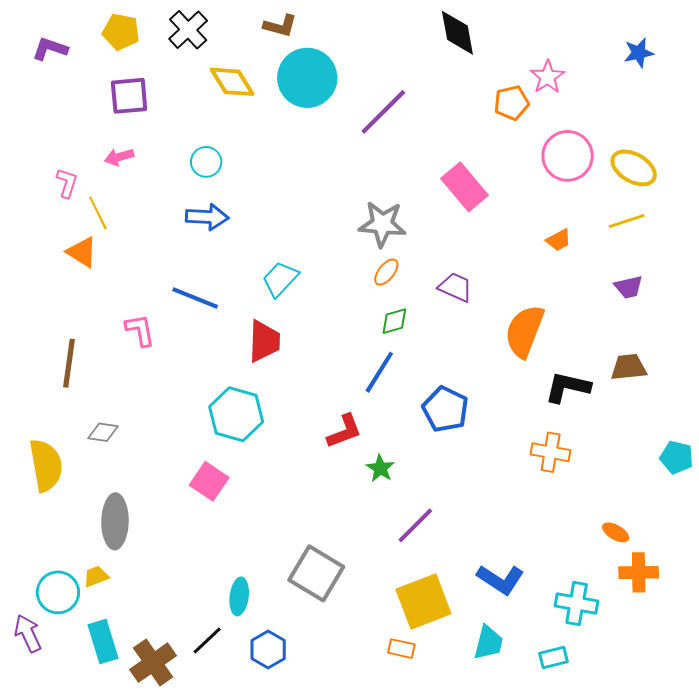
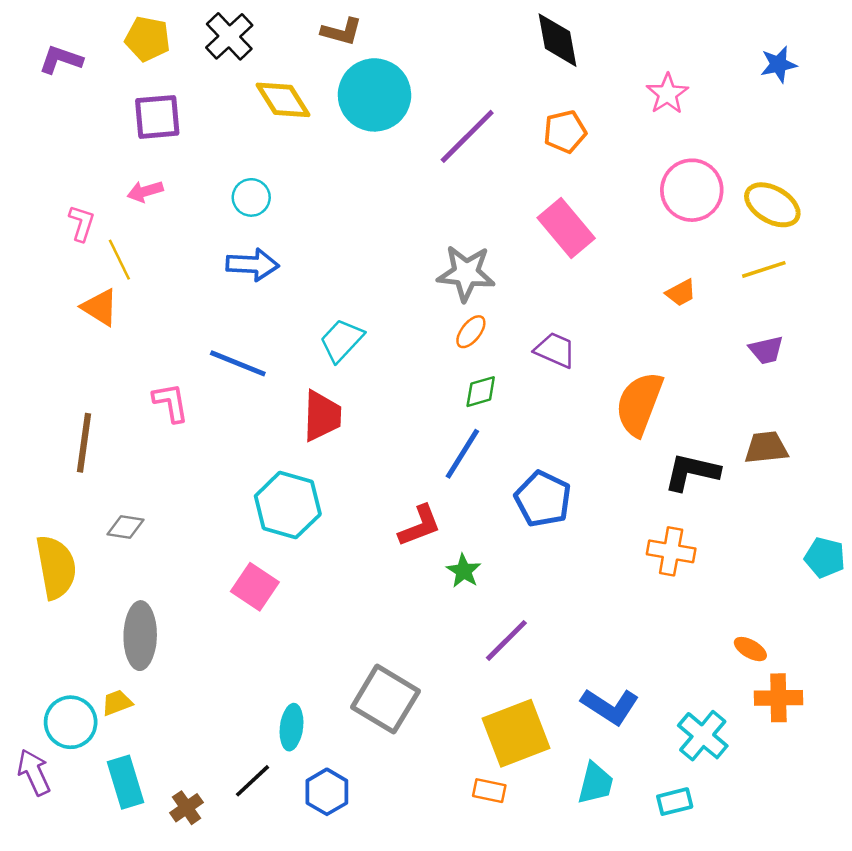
orange pentagon: (511, 103) -> (565, 132), moved
cyan cross: (577, 603) -> (703, 736), turned 30
brown cross: (153, 663) -> (187, 808), size x0.6

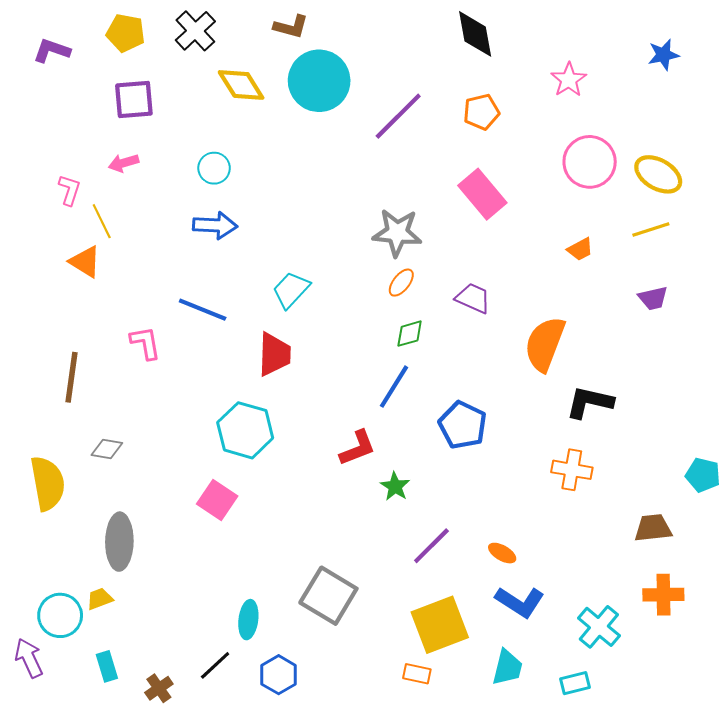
brown trapezoid: (766, 448) -> (653, 528), moved
orange ellipse: (750, 649) -> (502, 553), moved
cyan rectangle: (126, 782) -> (107, 666), size x0.7

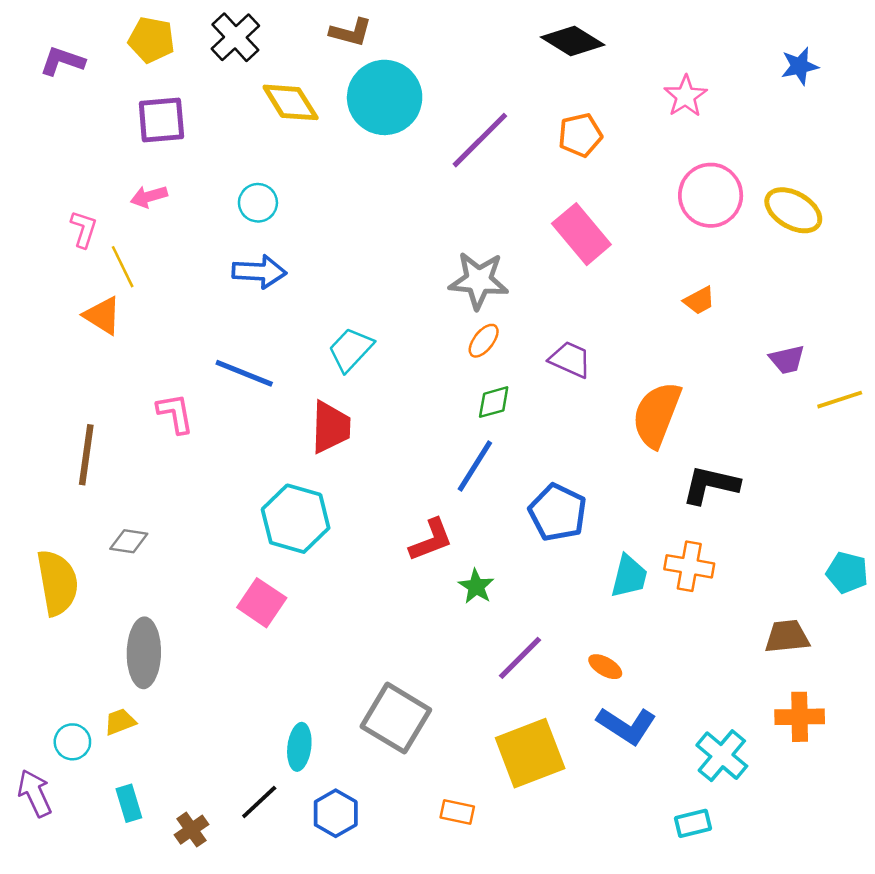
black diamond: (475, 34) -> (573, 41), turned -48
yellow line: (651, 230) -> (840, 400), moved
cyan circle: (60, 615) -> (72, 742), size x0.7
cyan trapezoid: (507, 667) -> (629, 576), moved
orange rectangle: (417, 674) -> (457, 812), moved

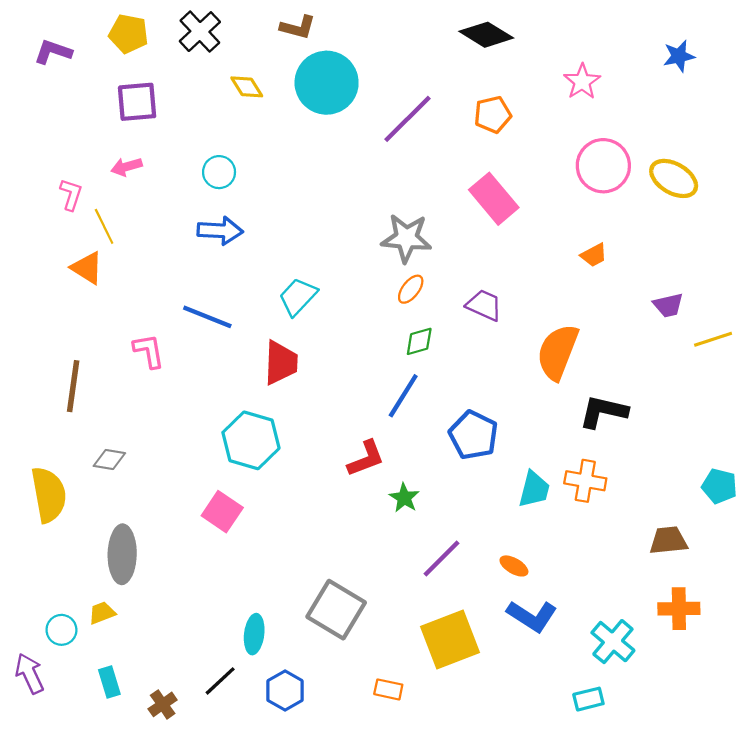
yellow diamond: (291, 102) -> (247, 87), size x0.7

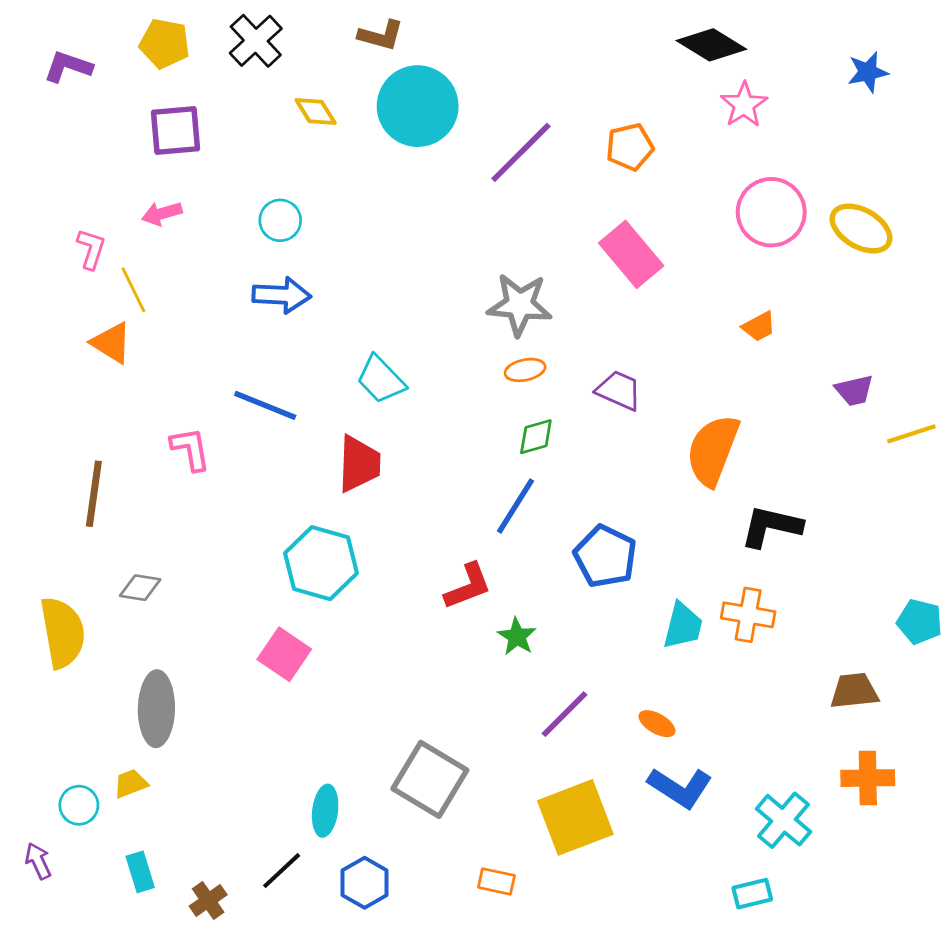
black diamond: (486, 35) -> (711, 45), moved
orange ellipse: (411, 289) -> (525, 370), turned 40
cyan trapezoid: (298, 297) -> (381, 379), turned -87
purple arrow: (30, 674) -> (38, 861), size x0.7

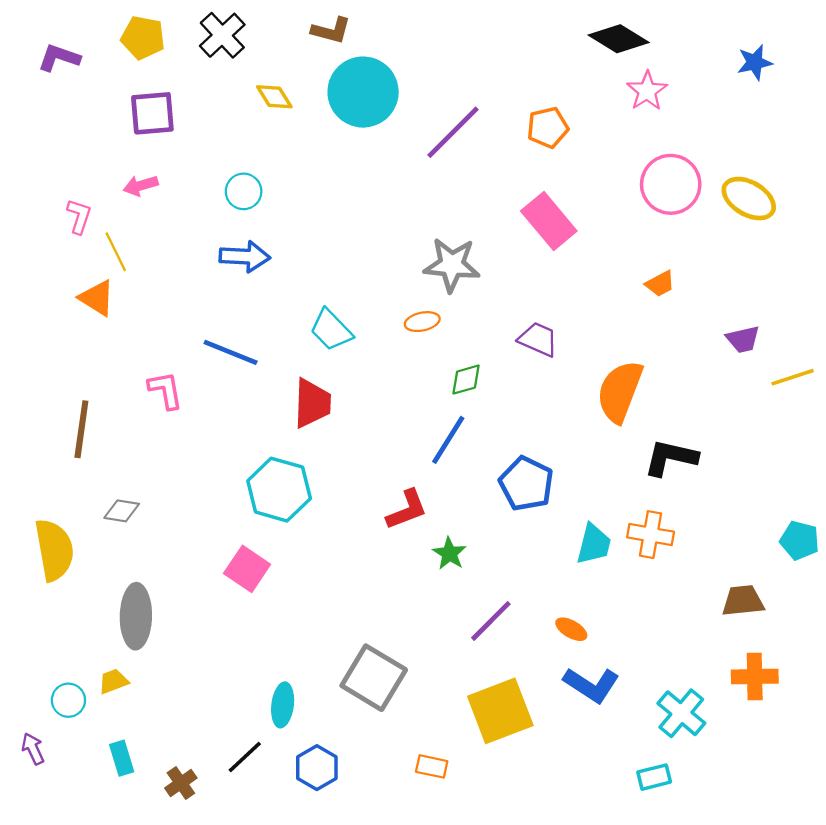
orange ellipse: (525, 370) -> (422, 322), moved

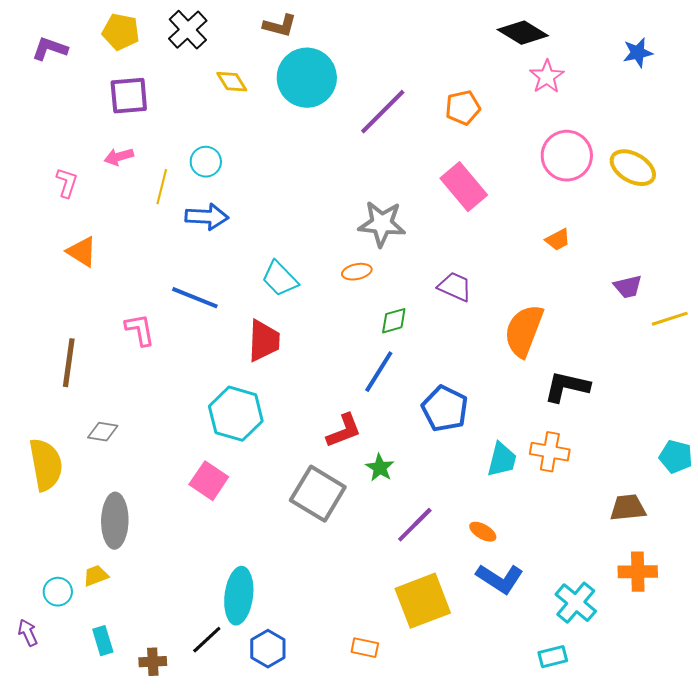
yellow line: (116, 252) -> (162, 187), moved, turned 40
gray square: (374, 678) -> (318, 494), moved
cyan ellipse: (283, 705) -> (239, 596), size x1.5
brown cross: (181, 783) -> (153, 662), turned 32

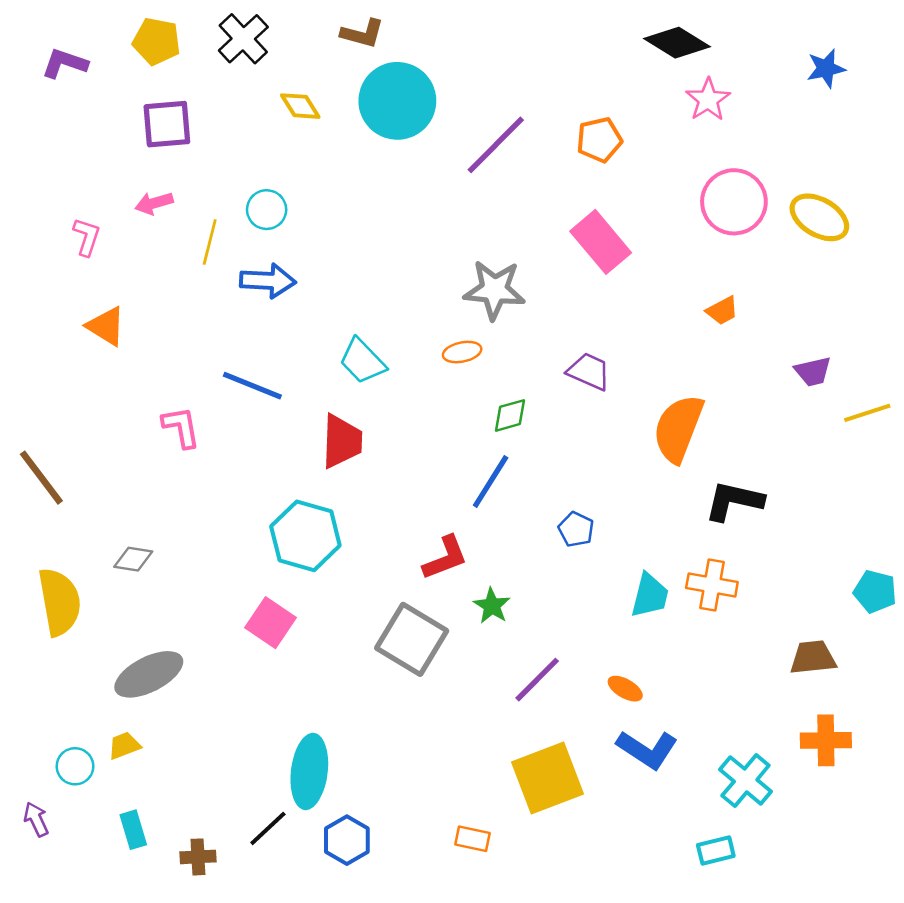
brown line: (69, 363) -> (41, 478), moved, turned -45
blue pentagon: (445, 409) -> (576, 529), size x0.6
gray ellipse: (115, 521) -> (149, 674), turned 62

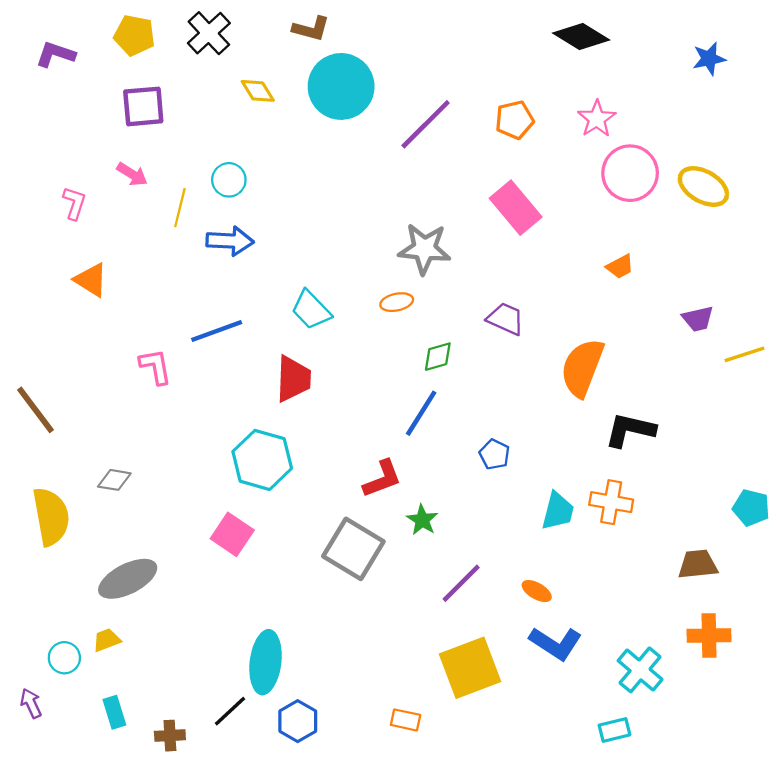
pink star: (708, 100) -> (597, 119), moved
pink arrow: (154, 203) -> (132, 174), turned -132
blue line: (252, 386) -> (217, 331), turned -42

